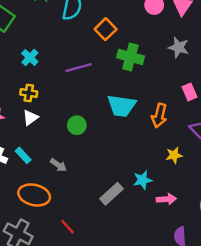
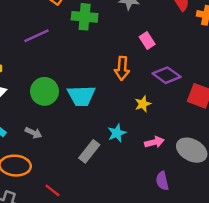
cyan trapezoid: (122, 106) -> (81, 96), moved
green circle: (77, 125) -> (44, 91), size x1.5
pink arrow: (166, 199) -> (154, 142), moved

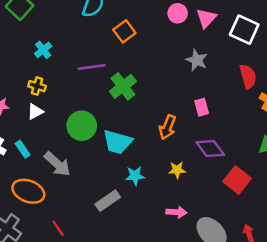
green cross: (85, 17) -> (123, 86), moved, turned 30
gray arrow: (33, 133) -> (57, 164), size x1.6
cyan star: (117, 133) -> (135, 176), moved

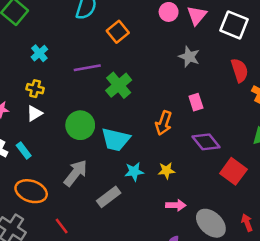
gray arrow: (57, 164) -> (76, 173), moved, turned -92
yellow star: (177, 170) -> (166, 171), moved

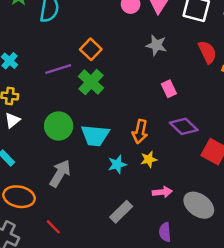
orange square: (118, 32) -> (91, 49), moved
orange arrow: (164, 123) -> (140, 132), moved
gray rectangle: (109, 197) -> (121, 212), moved

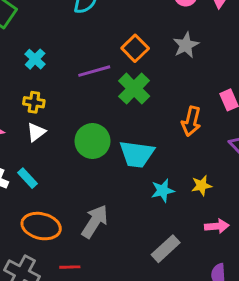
gray star: (156, 45) -> (186, 45), moved, turned 30
orange arrow: (140, 132) -> (191, 121), moved
gray arrow: (60, 173) -> (95, 222), moved
red line: (53, 227) -> (70, 267), moved, turned -49

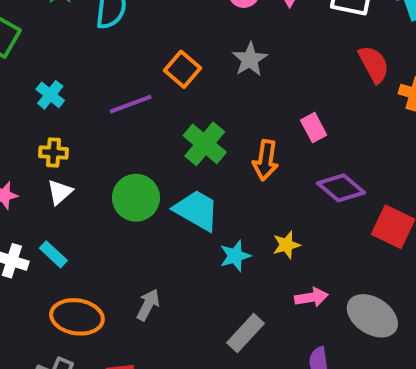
green cross: (134, 88) -> (205, 144), moved
cyan trapezoid: (137, 154) -> (197, 210), turned -153
gray arrow: (95, 222) -> (148, 305), size x0.7

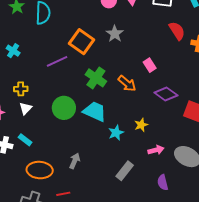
orange square: (182, 69) -> (82, 42), size x1.4
cyan cross: (50, 95) -> (13, 51), moved
orange arrow: (266, 160) -> (127, 84), turned -54

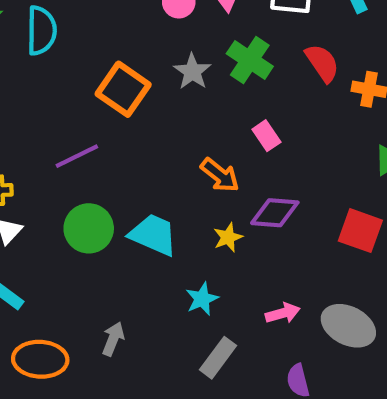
purple line: (57, 61) -> (77, 156), moved
green cross: (96, 78) -> (250, 60), moved
purple diamond: (166, 94) -> (275, 213), moved, turned -30
yellow star: (141, 125) -> (228, 237), moved
cyan star: (116, 133) -> (202, 299), moved

